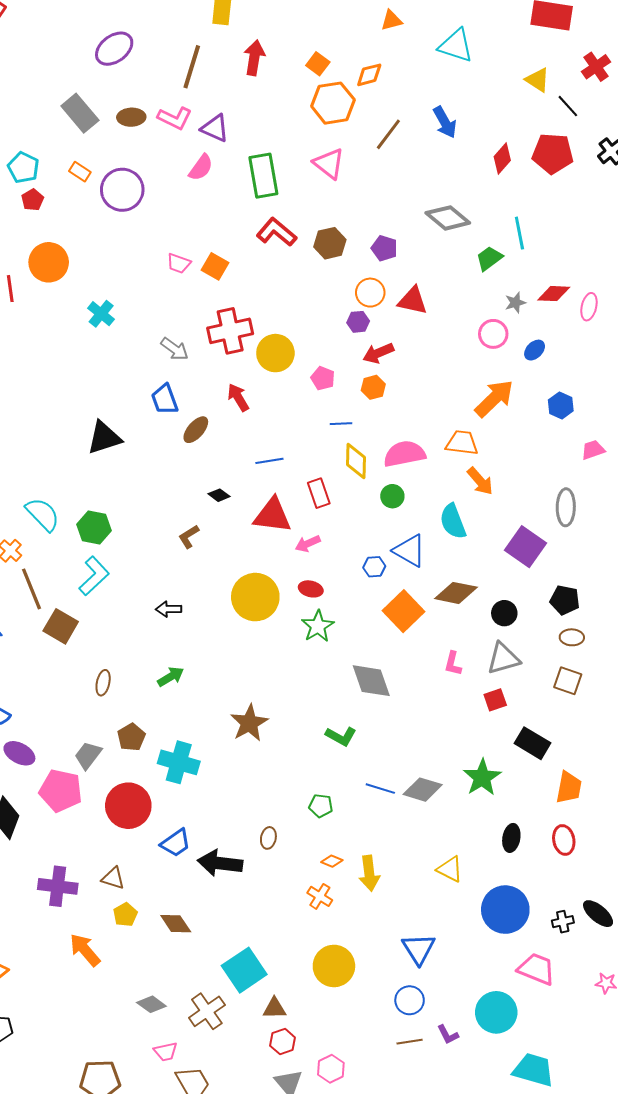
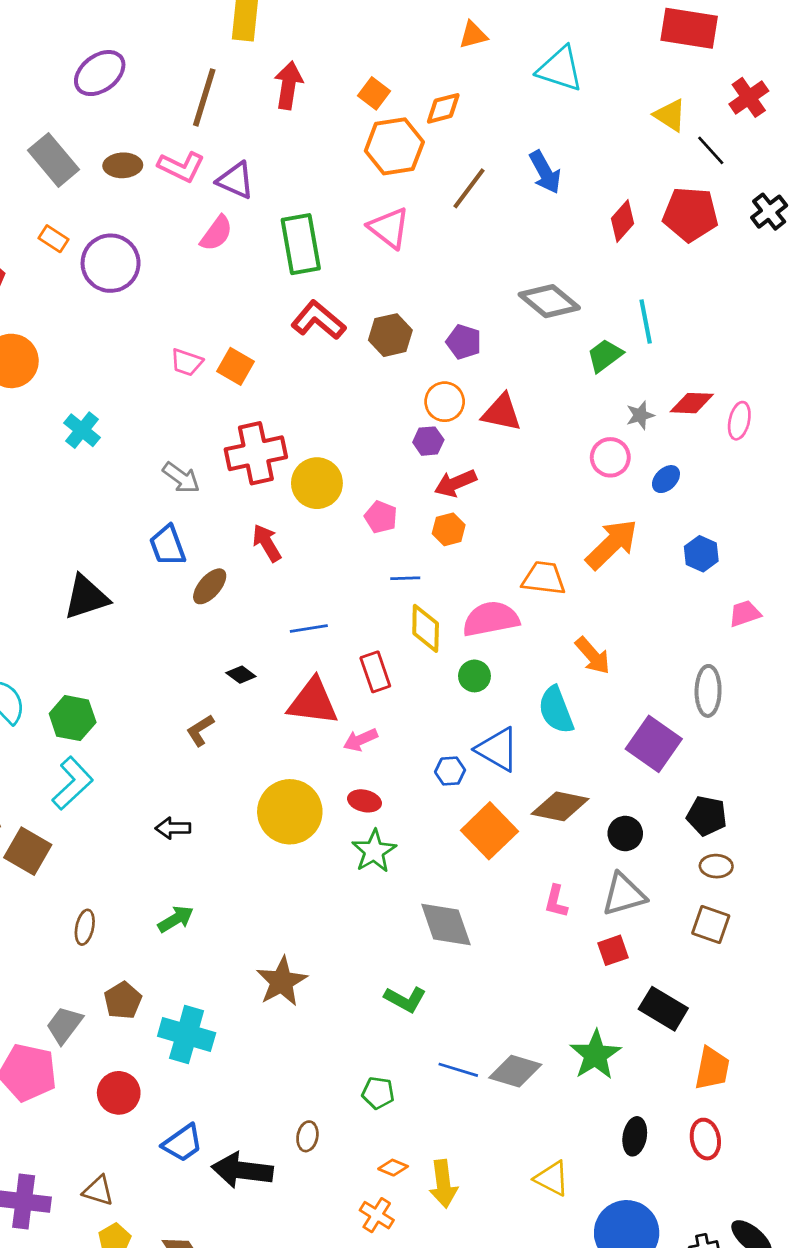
orange trapezoid: (462, 443) -> (544, 578), moved
red circle: (128, 806) -> (119, 1093), size x0.7

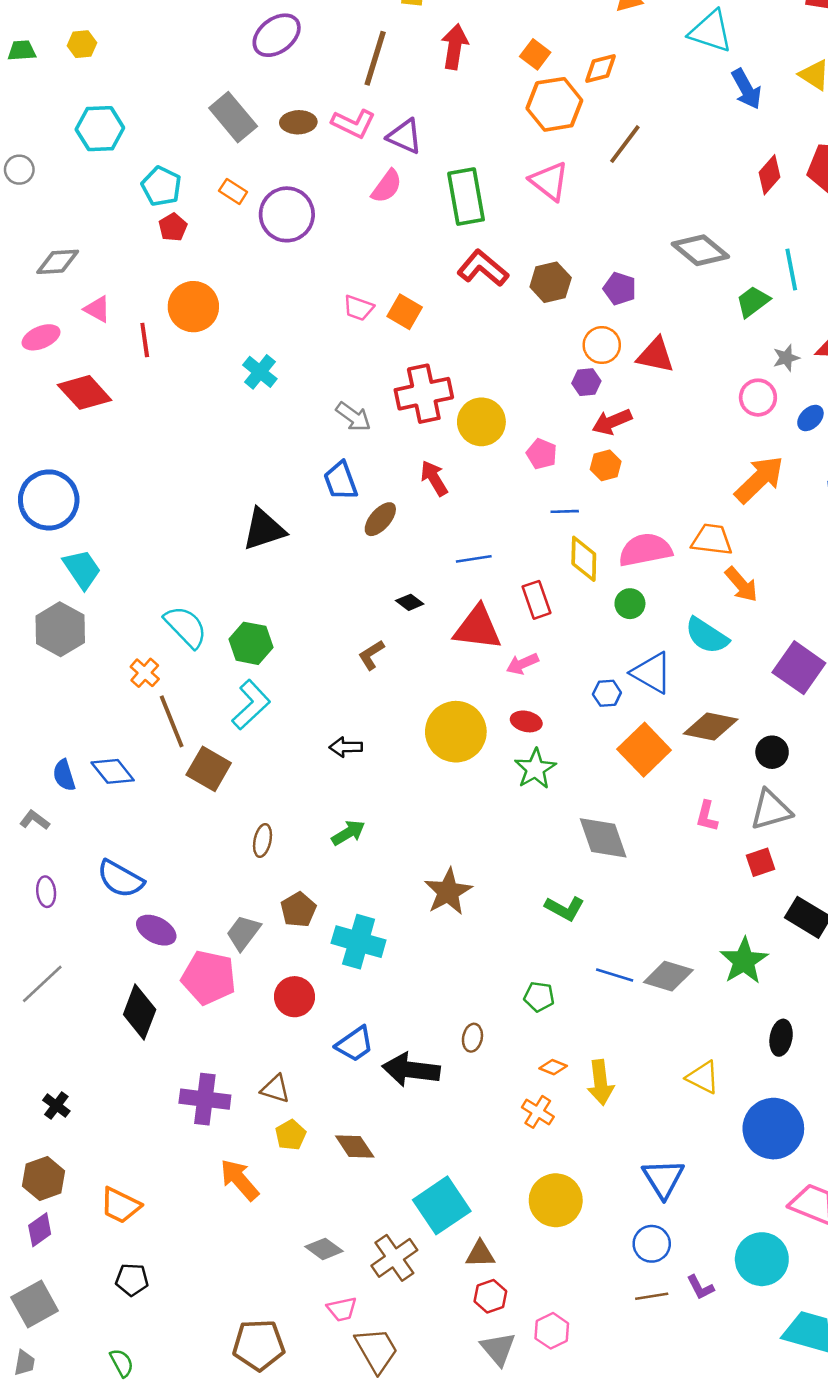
blue arrow: (545, 172) -> (746, 89), moved
orange trapezoid: (544, 578) -> (712, 540), moved
cyan semicircle: (556, 710) -> (707, 636), turned -36

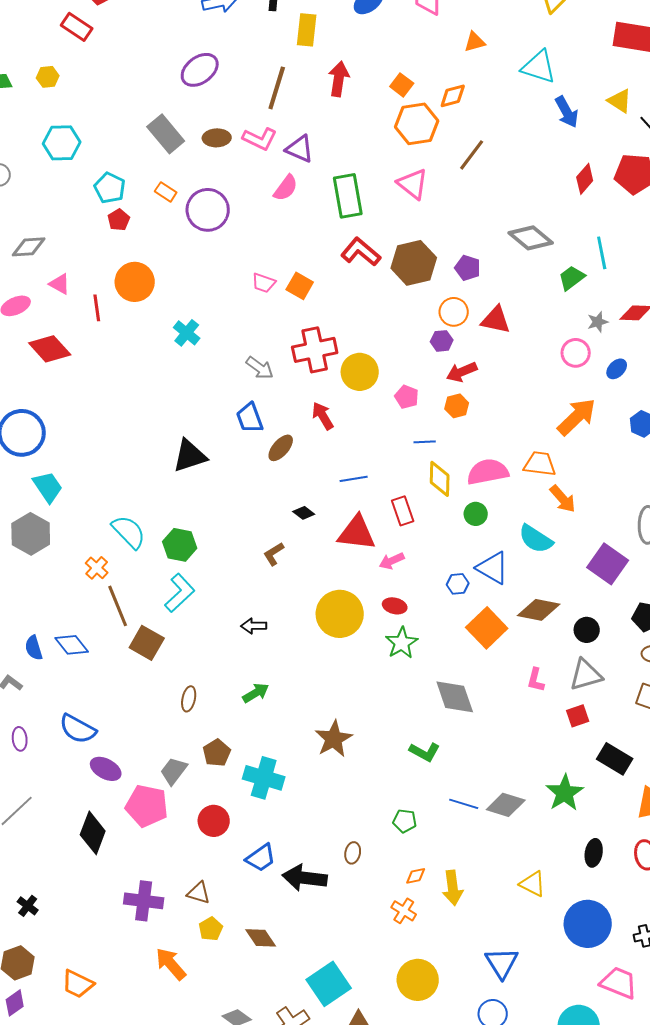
brown hexagon: (551, 282) -> (414, 263), size x1.4
orange diamond: (553, 1067) -> (416, 876), turned -35

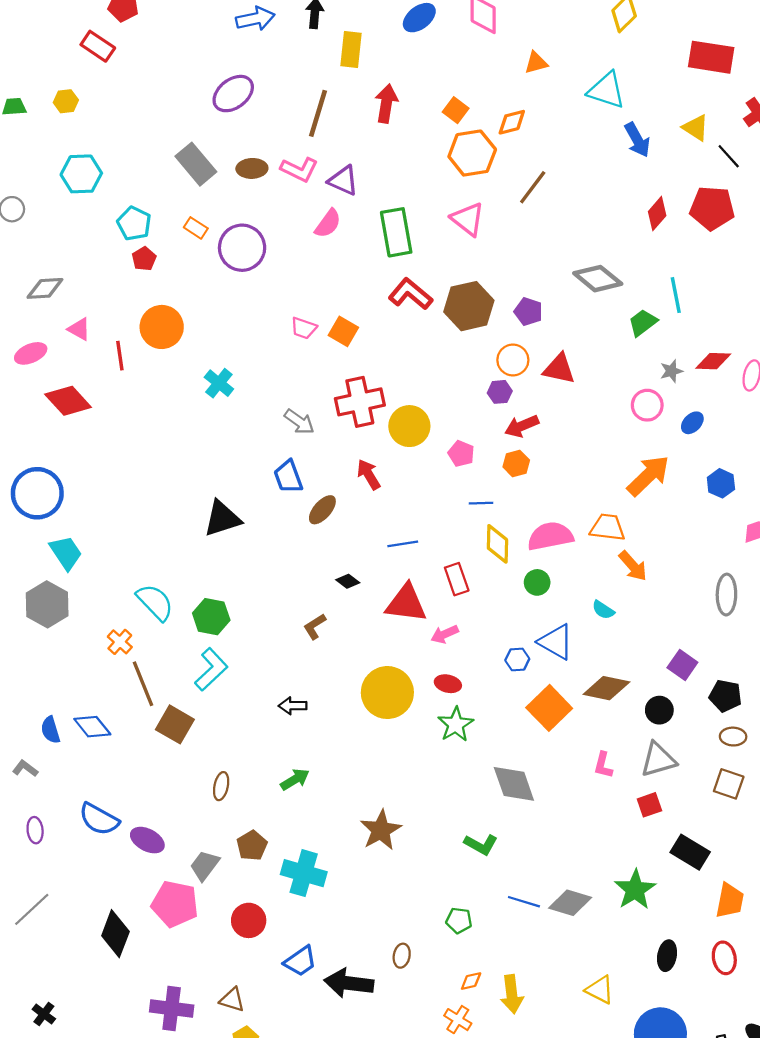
cyan semicircle: (536, 539) -> (603, 610), size x0.6
purple square: (608, 564) -> (682, 665), moved, size x0.7
purple ellipse: (106, 769) -> (147, 840), moved

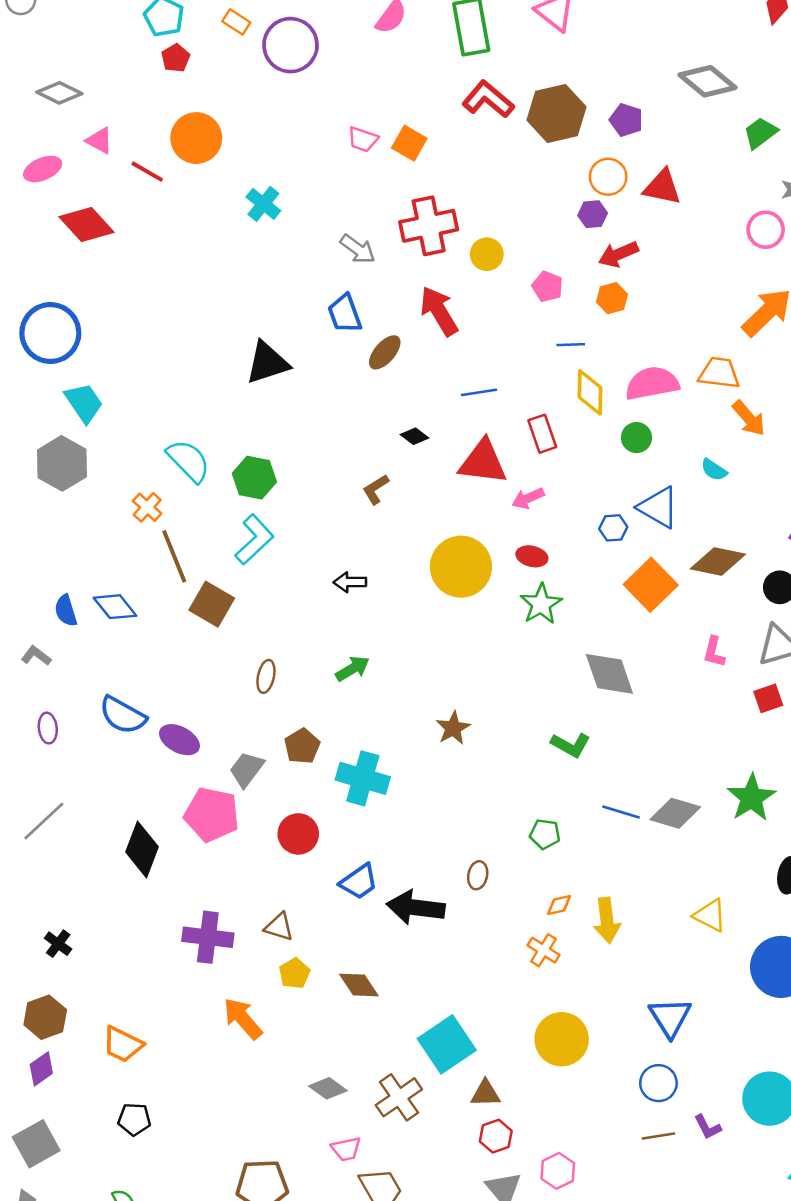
gray diamond: (45, 288) -> (59, 93), turned 30
red line: (120, 356) -> (147, 172), turned -52
yellow circle: (409, 426) -> (487, 254), size x0.7
red arrow: (369, 475) -> (439, 311), size x1.4
brown star: (381, 830) -> (453, 728), size x0.7

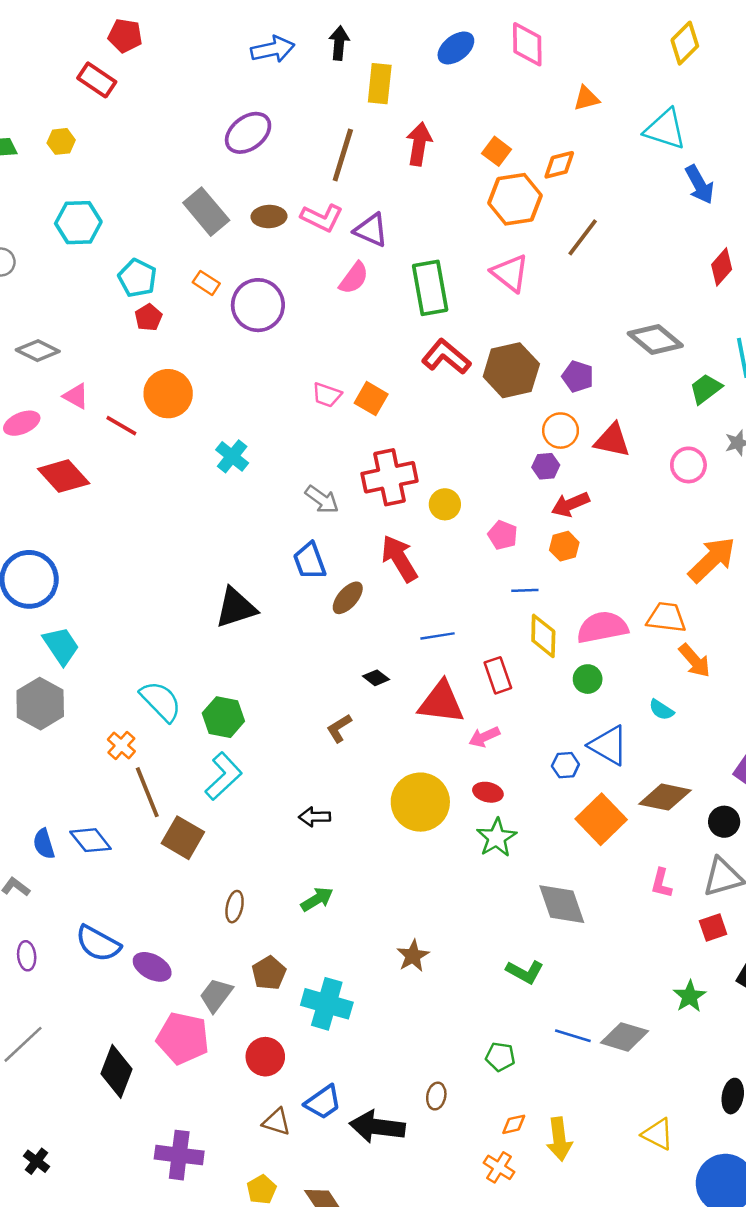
pink circle: (766, 230) -> (688, 465), moved
green star: (751, 798) -> (690, 996), moved, size x0.7
brown triangle: (279, 927) -> (276, 1122), moved

